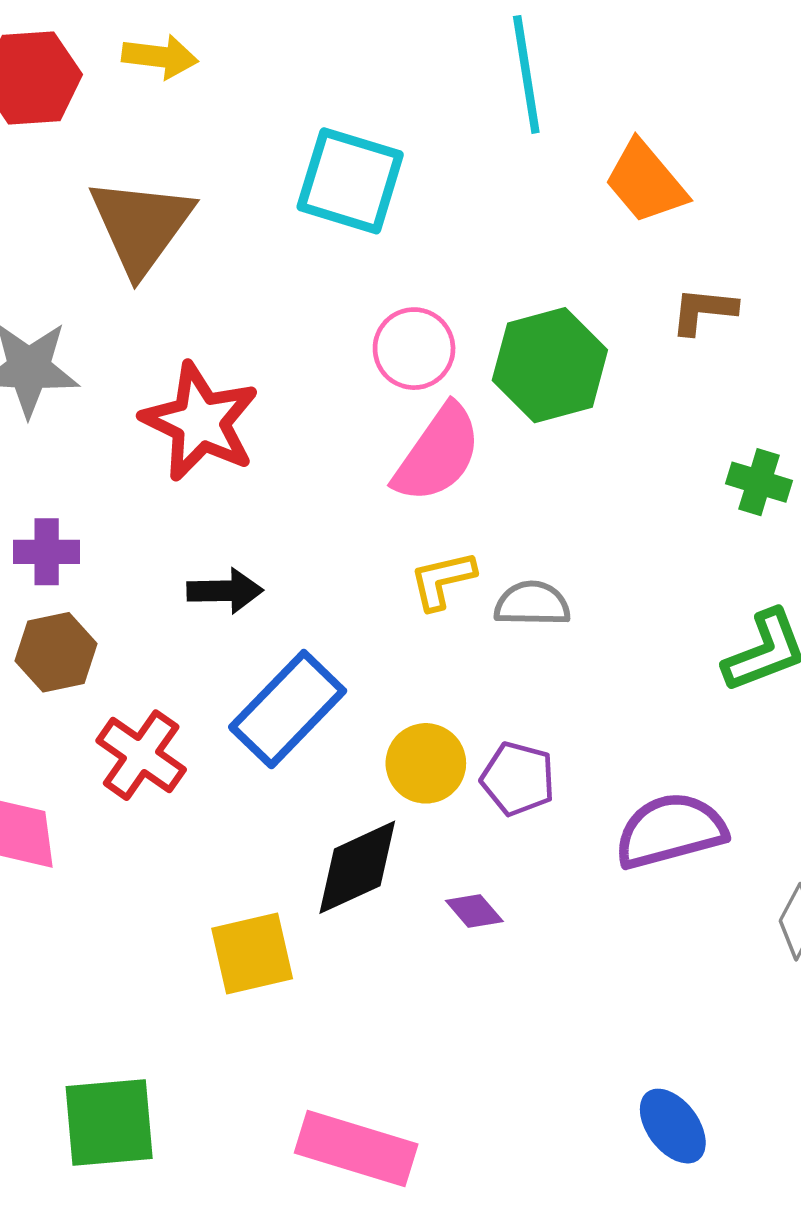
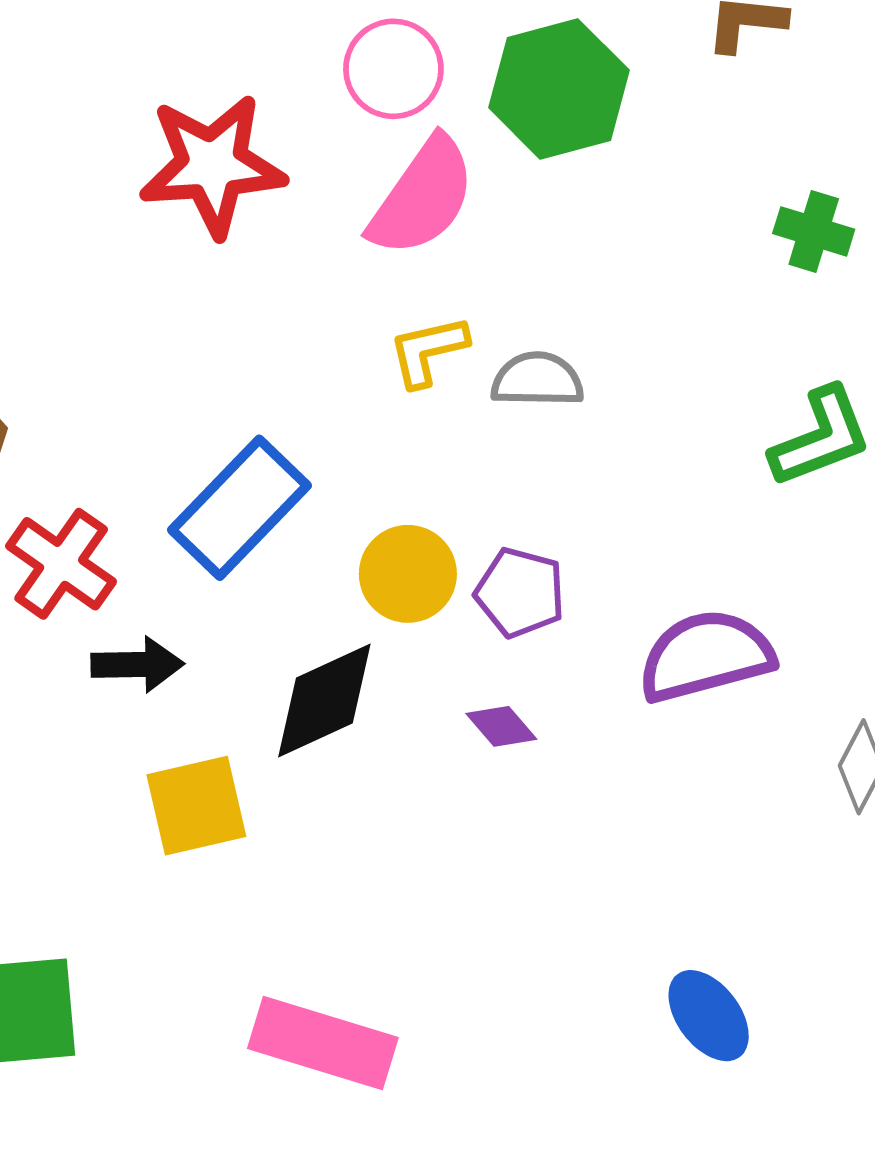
red star: (200, 422) -> (212, 165), moved, turned -30
black arrow: (225, 591) -> (137, 665), moved
purple diamond: (474, 911) -> (501, 726), moved

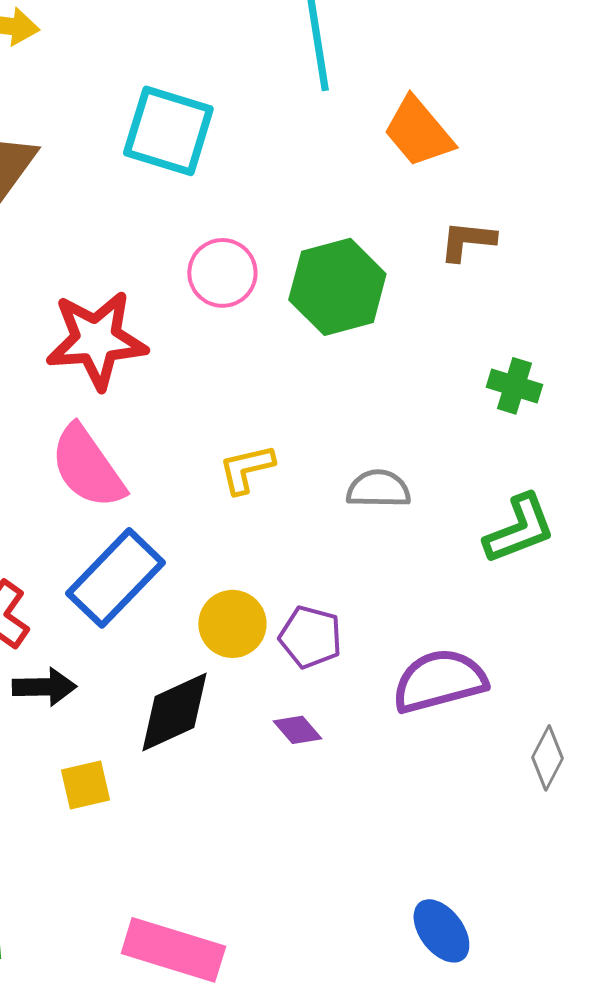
pink semicircle: (422, 197) -> (87, 467), moved, turned 110
gray semicircle: (537, 380) -> (378, 489), moved
yellow square: (196, 806) -> (85, 785), size x0.7

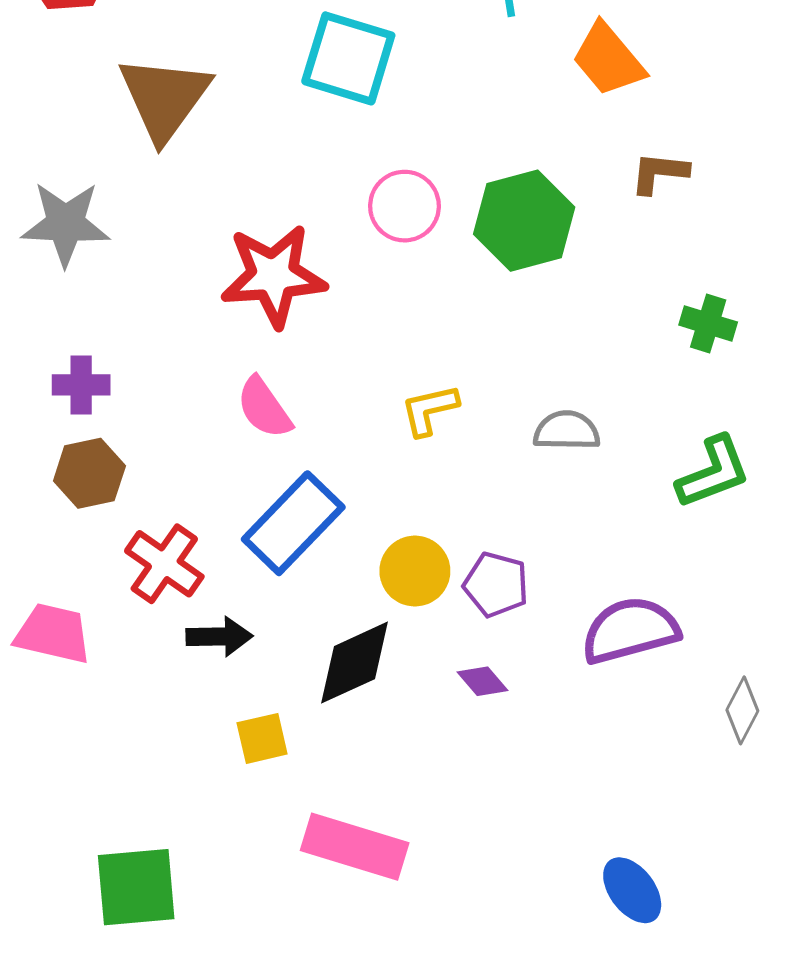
pink semicircle: (87, 467) -> (264, 408), size x0.7
pink rectangle: (173, 950) -> (355, 847), moved

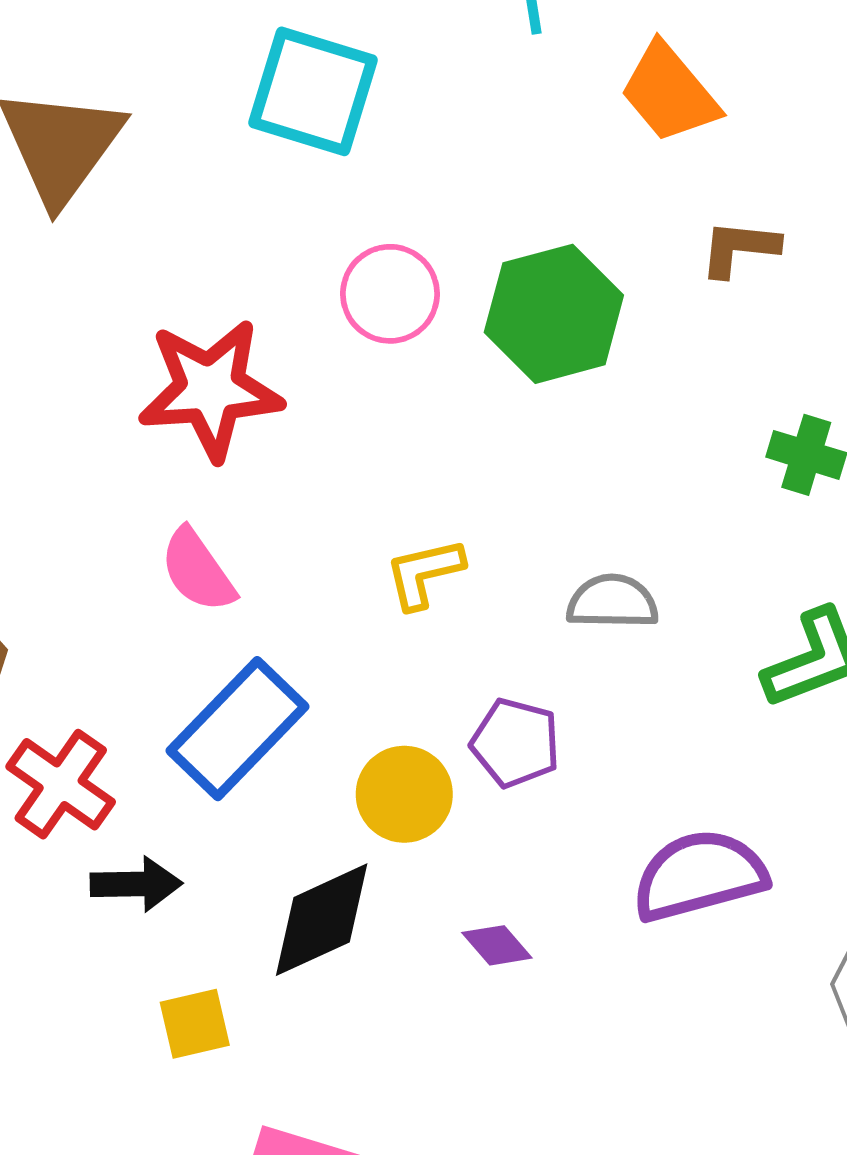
purple pentagon: (496, 585) -> (515, 743), moved

